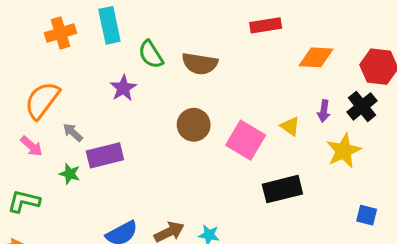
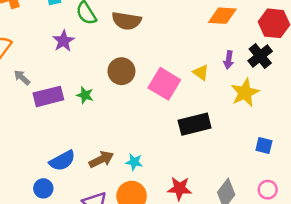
green star: (70, 174) -> (85, 95), moved

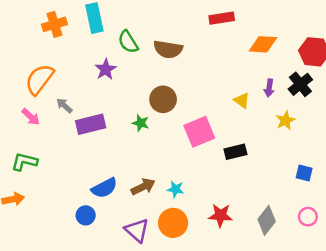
pink square: (164, 84) -> (199, 132), moved, turned 36
yellow star: (245, 93) -> (285, 121), size x0.7
green star: (85, 95) -> (141, 123), moved
black rectangle: (195, 124) -> (235, 152), size x0.7

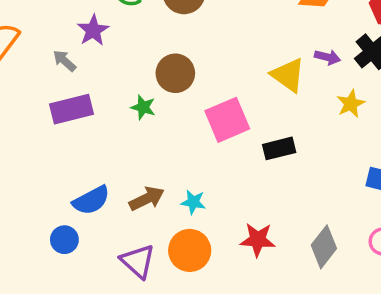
purple arrow: (269, 88) -> (327, 57), turned -84
yellow triangle: (242, 101) -> (288, 75), size x1.5
gray arrow: (64, 106) -> (64, 61), moved

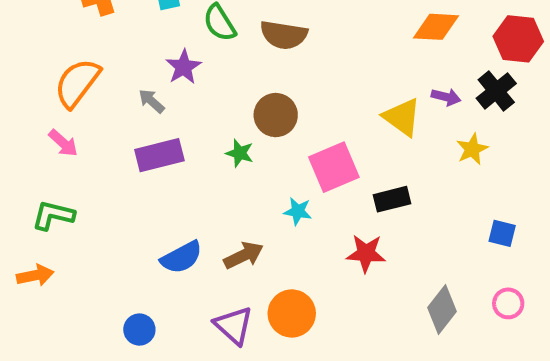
cyan star: (193, 202) -> (298, 211), moved
blue circle: (64, 240) -> (139, 330), moved
red star: (258, 240) -> (366, 253), moved

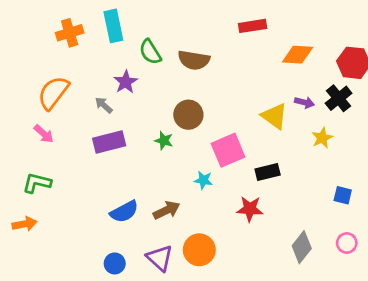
blue circle: (139, 330) -> (115, 263), moved

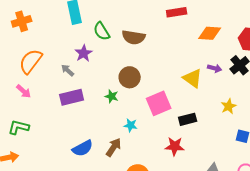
orange cross: (70, 33) -> (22, 21), moved
yellow star: (322, 138) -> (229, 106), moved
cyan star: (203, 180) -> (131, 125), moved
brown arrow: (167, 210) -> (114, 147), turned -30

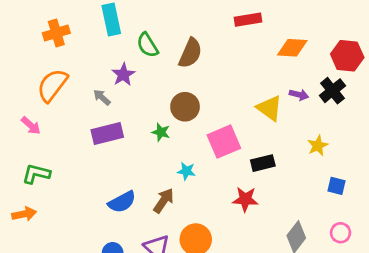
orange cross: (22, 21) -> (56, 33), moved
brown semicircle: (134, 37) -> (190, 53), turned -75
pink arrow: (24, 91) -> (31, 126), moved

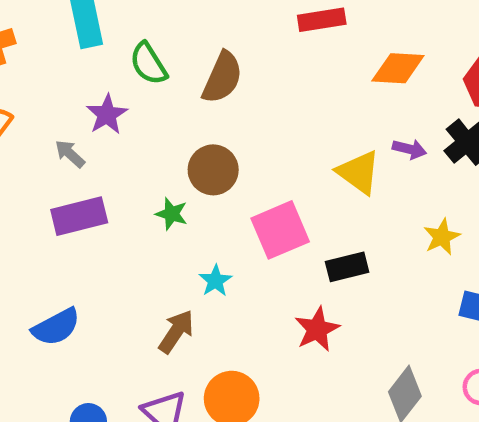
cyan star: (186, 171) -> (215, 281), turned 30
red star: (245, 199) -> (317, 329), turned -30
blue semicircle: (122, 202) -> (56, 327), moved

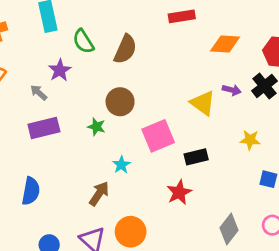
yellow star: (442, 237) -> (250, 140), turned 30
blue semicircle: (56, 327) -> (31, 191), turned -52

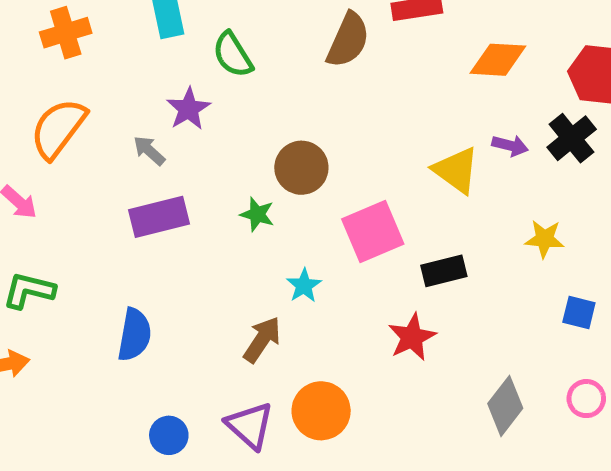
brown semicircle: (125, 49) -> (348, 40), moved

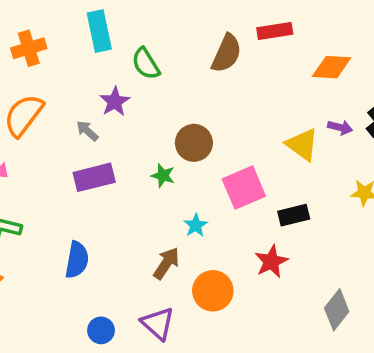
orange circle: (321, 411) -> (213, 291), moved

